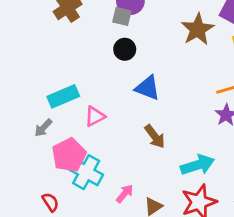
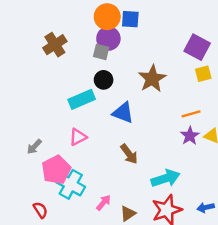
brown star: (198, 29) -> (152, 79), moved
cyan rectangle: (63, 96) -> (82, 99), moved

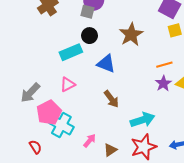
gray arrow: (34, 147) -> (30, 93), size x1.5

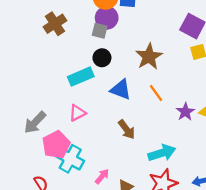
orange line: (164, 65) -> (156, 93), moved, turned 70

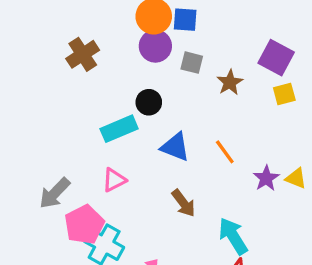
gray square: (100, 31) -> (192, 63), moved
brown star: (149, 57) -> (230, 82), moved, size x0.7
cyan arrow: (162, 153) -> (233, 236), turned -104

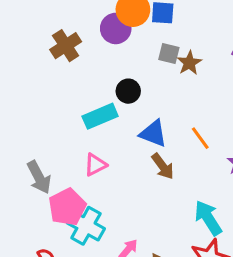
purple circle: (155, 46) -> (116, 28), moved
brown star: (230, 82) -> (189, 63), moved
gray arrow: (55, 193) -> (39, 177), turned -72
brown arrow: (183, 203) -> (163, 166), moved

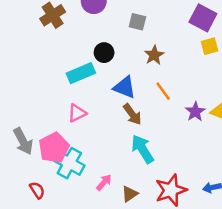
brown star: (189, 63) -> (154, 55), moved
gray arrow: (39, 177) -> (23, 141), moved
cyan arrow: (208, 218) -> (143, 149), moved

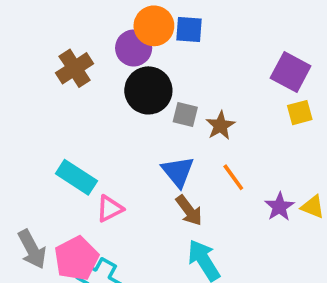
gray square: (137, 22) -> (185, 114), moved
black circle: (104, 53) -> (148, 90), moved, size x1.6
cyan rectangle: (81, 73) -> (76, 177), moved, turned 56
blue triangle: (125, 87) -> (178, 172), turned 30

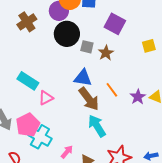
purple square: (291, 72) -> (115, 24), moved
blue triangle: (178, 172) -> (83, 78), turned -42
orange line: (233, 177) -> (112, 90), moved
brown arrow: (189, 210) -> (89, 99), size x1.4

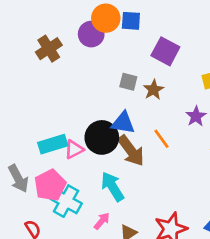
black circle: (67, 34) -> (102, 137), moved
cyan rectangle: (28, 81) -> (53, 144), moved, turned -50
purple star: (138, 97) -> (196, 116), moved
cyan arrow: (97, 126) -> (112, 187), moved

